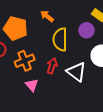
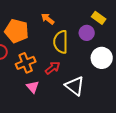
red arrow: (52, 66) -> (53, 68), turned 35
white triangle: (76, 72) -> (75, 86), moved

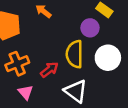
yellow semicircle: (61, 42) -> (74, 54), moved

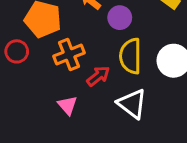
purple circle: (90, 28) -> (120, 18), moved
orange cross: (17, 64) -> (69, 55), moved

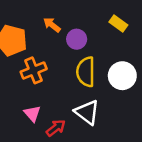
red arrow: (98, 76) -> (56, 128), moved

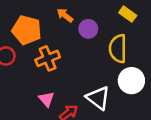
yellow semicircle: (86, 72) -> (118, 49), moved
white circle: (122, 76) -> (131, 81), moved

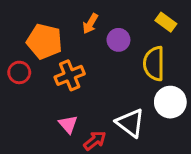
orange arrow: (65, 15) -> (90, 24), turned -98

